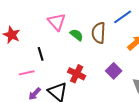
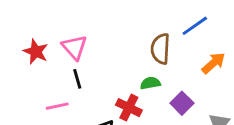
pink triangle: (57, 22) -> (74, 47), moved
green semicircle: (77, 35) -> (150, 83), moved, turned -48

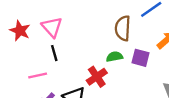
purple square: (182, 103) -> (141, 58), moved, turned -30
red cross: (129, 108) -> (97, 77), turned 30

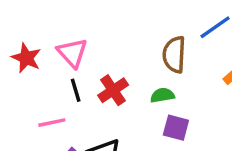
purple square: (141, 58) -> (176, 128), moved
red cross: (97, 77) -> (113, 90), moved

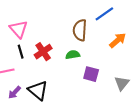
purple square: (176, 128) -> (91, 74), moved

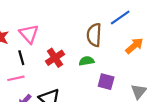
black line: (21, 52) -> (21, 58), moved

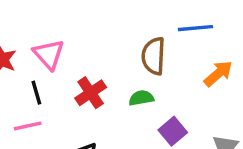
blue line: (120, 18) -> (195, 28), turned 30
purple square: (106, 82) -> (173, 131), turned 35

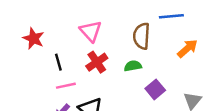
pink triangle: (49, 54) -> (91, 31), moved
pink line: (28, 126) -> (66, 86), moved

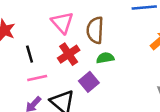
brown semicircle: (142, 36) -> (95, 30), moved
purple square: (155, 89) -> (89, 82), moved

